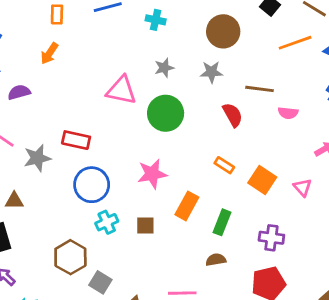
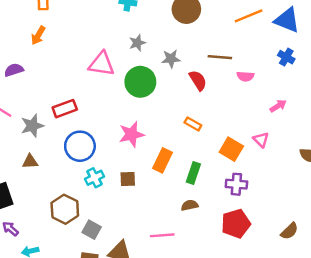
gray star: (211, 72) -> (171, 59), moved
red rectangle: (76, 140) -> (65, 109), turned -30
orange square: (262, 180) -> (231, 149), moved
brown triangle: (14, 201) -> (30, 162), moved

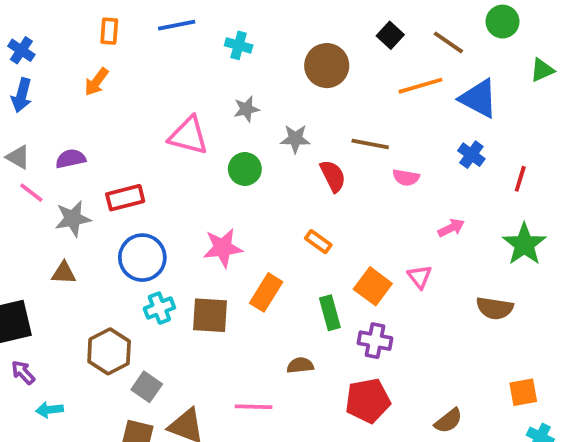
purple semicircle: (14, 70) -> (71, 159), moved
green circle: (140, 82) -> (245, 169), size x0.7
green rectangle: (193, 173) -> (330, 313), moved, turned -40
brown square: (128, 179) -> (210, 315), size x1.5

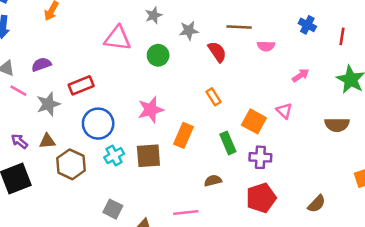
orange rectangle: (318, 242) -> (214, 97), turned 30
brown hexagon: (109, 351) -> (71, 164), moved
purple arrow: (23, 372) -> (19, 141), moved

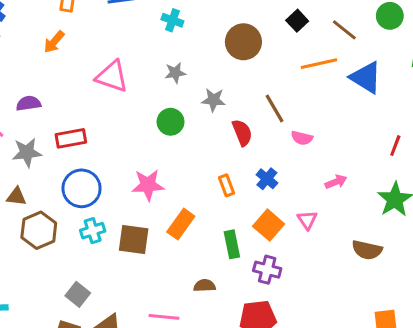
blue cross: (307, 25) -> (267, 179), moved
brown line: (239, 27) -> (275, 108), turned 45
pink triangle: (118, 38) -> (112, 76), moved

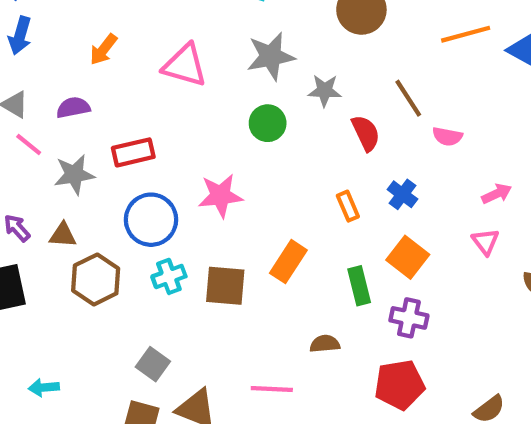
orange arrow: (54, 42) -> (103, 49), moved
gray star: (175, 73) -> (271, 56), size x1.6
pink star: (148, 185) -> (220, 196), moved
pink triangle: (307, 220) -> (485, 242), moved

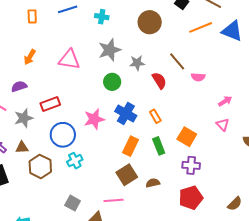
blue cross: (402, 194) -> (126, 113), moved, size x1.5
brown square: (225, 286) -> (127, 175), moved, turned -30
green rectangle: (359, 286) -> (159, 146), moved
pink line: (272, 389) -> (114, 200), moved

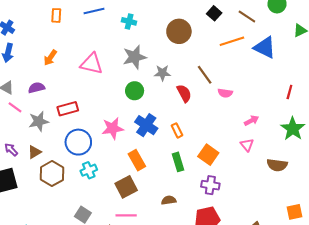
orange rectangle: (131, 146) -> (137, 160), moved, turned -60
brown triangle: (22, 147) -> (34, 152), turned -32
brown square: (127, 175) -> (126, 187), moved

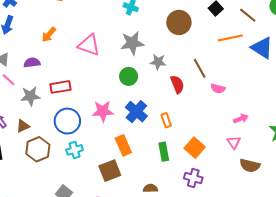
brown semicircle: (277, 165) -> (250, 166), moved

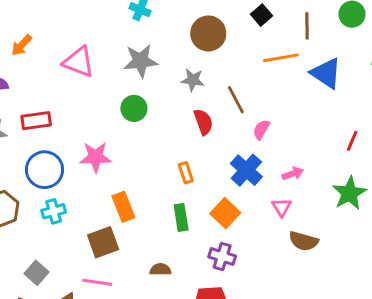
brown line: (248, 15) -> (307, 26), turned 48
gray star: (158, 62) -> (193, 80), moved
pink semicircle: (218, 89) -> (261, 130), turned 104
blue cross: (136, 112) -> (246, 170), moved

